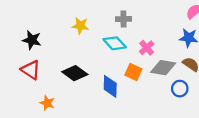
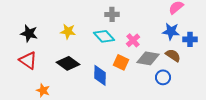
yellow star: (80, 26) -> (68, 31), moved

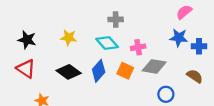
pink cross: (133, 40) -> (138, 47), turned 32
brown semicircle: (173, 55) -> (195, 76), moved
blue diamond: (100, 75) -> (99, 71), moved, turned 40
blue circle: (163, 77) -> (166, 94), moved

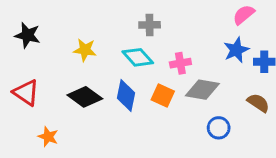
blue star: (179, 38) -> (236, 50), turned -30
black star: (27, 40) -> (28, 35), moved
blue diamond: (99, 71) -> (126, 95), turned -30

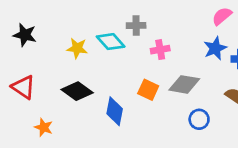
cyan diamond: (138, 57) -> (111, 42), moved
pink cross: (180, 63) -> (160, 50), moved
blue diamond: (126, 95) -> (115, 111), moved

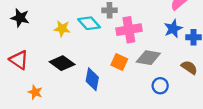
pink cross: (160, 50) -> (129, 30), size x1.6

